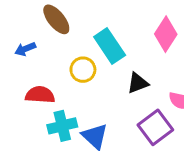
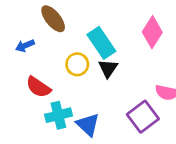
black triangle: (138, 83) -> (108, 68), moved, turned -35
red semicircle: (40, 95) -> (38, 87), turned -150

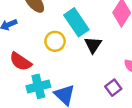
black triangle: (108, 68) -> (93, 45), moved
purple square: (143, 117) -> (113, 88), size x0.6

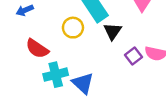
purple square: (113, 88) -> (134, 56), moved

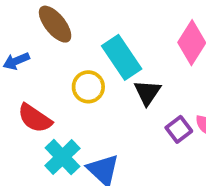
cyan cross: (56, 75) -> (62, 157), turned -30

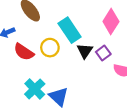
red semicircle: (35, 118) -> (24, 52), moved
purple square: (179, 129) -> (103, 53), moved

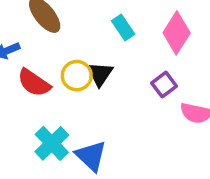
cyan rectangle: (70, 30) -> (123, 28), moved, size x0.6
black triangle: (85, 51) -> (100, 74), moved

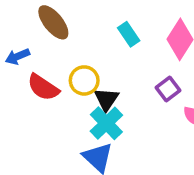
black triangle: (100, 74) -> (106, 99), moved
cyan cross: (52, 143) -> (106, 123), moved

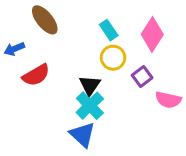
yellow circle: (84, 80) -> (113, 58), moved
red semicircle: (43, 87) -> (36, 75), turned -64

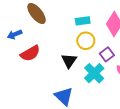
cyan rectangle: (109, 30) -> (83, 21), turned -64
cyan cross: (90, 106) -> (94, 73), moved

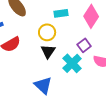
yellow circle: (86, 41) -> (47, 32), moved

